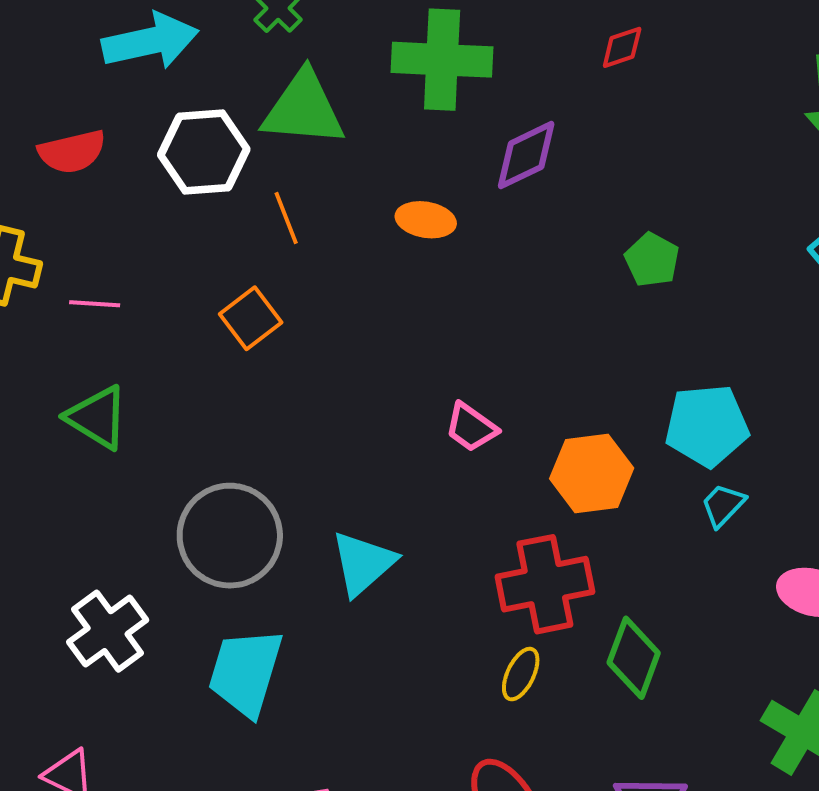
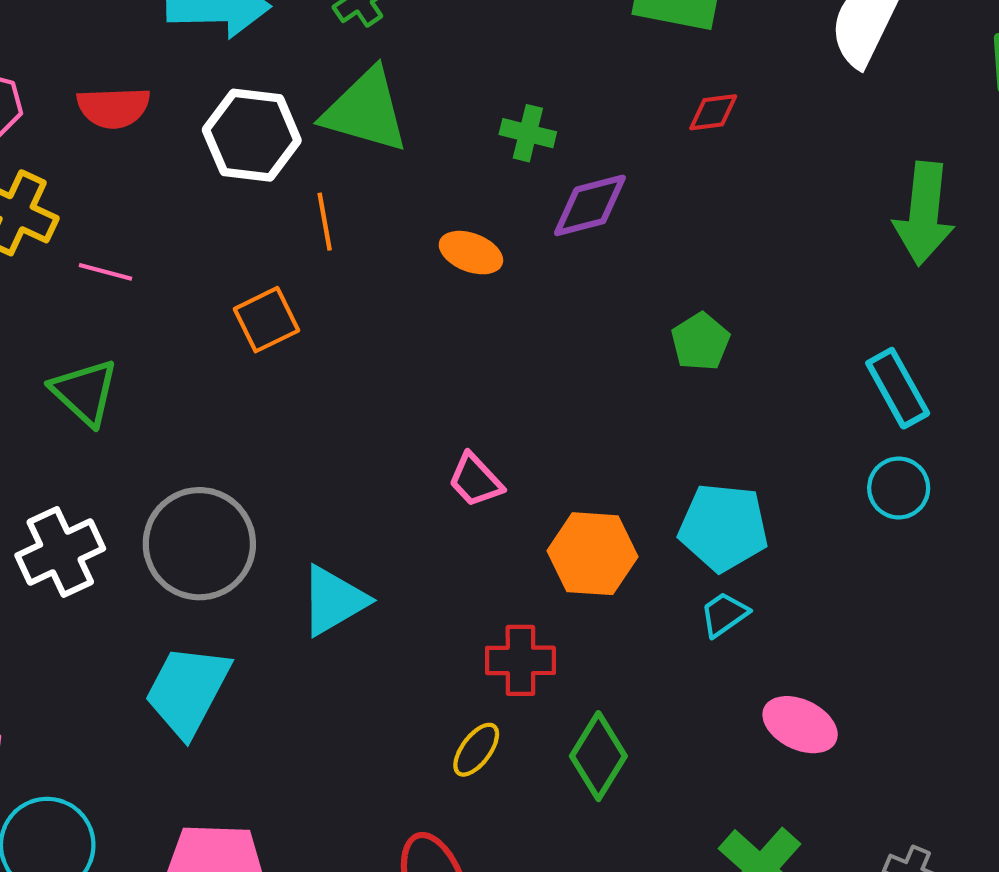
green cross: (442, 60) -> (528, 133), moved, size x0.5
red cross: (545, 584) -> (520, 660), size x0.7
white cross: (108, 631) -> (60, 552), moved

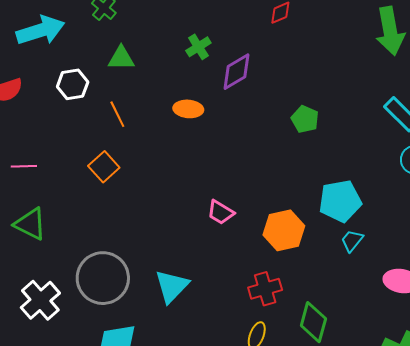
green triangle: (365, 111) -> (121, 58), size x0.6
green cross: (528, 133) -> (198, 47), turned -30
white hexagon: (252, 135) -> (73, 84), size x0.7

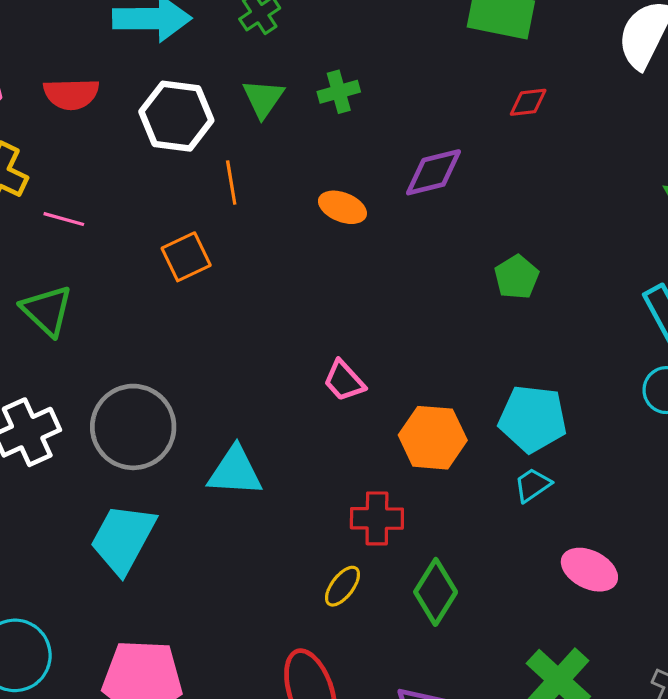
green cross: (198, 47) -> (339, 92), moved
green triangle: (121, 58) -> (263, 98), turned 48
white hexagon: (73, 84) -> (176, 116), size x1.4
cyan triangle: (172, 286) -> (235, 471), turned 33

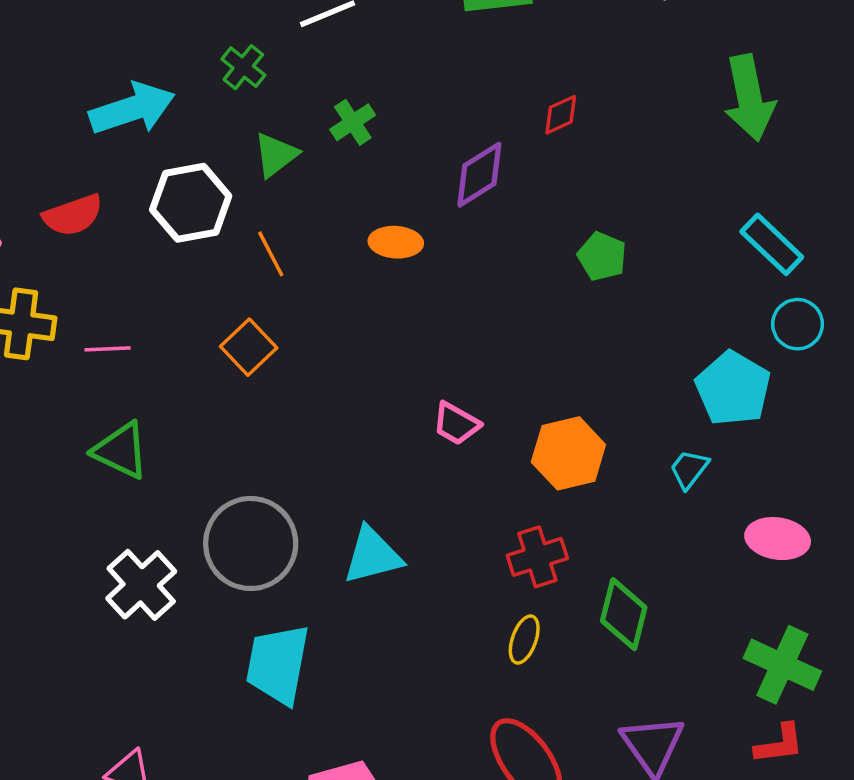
green triangle: (263, 98) -> (276, 155), turned 36
red diamond: (528, 102) -> (561, 115), moved
cyan pentagon: (533, 419) -> (733, 388), moved, turned -30

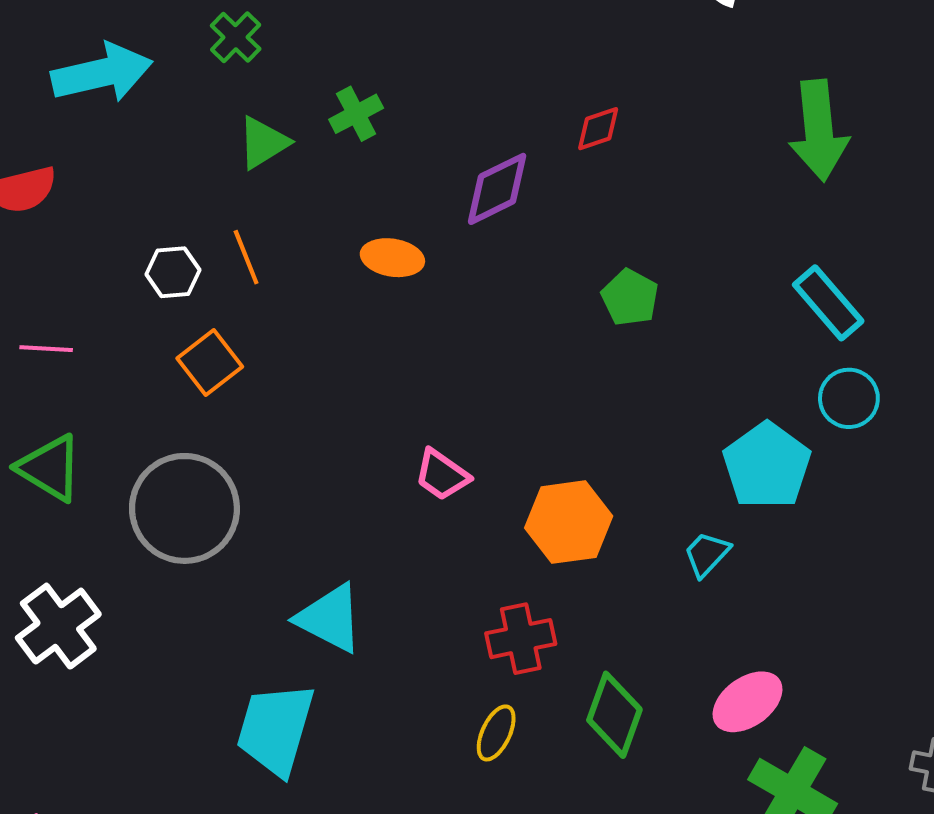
white hexagon: (191, 203) -> (173, 272), moved, size x0.6
pink ellipse: (778, 539) -> (747, 702), moved, turned -50
gray circle: (251, 543) -> (184, 508), moved
cyan triangle: (373, 556) -> (330, 618), turned 36
cyan trapezoid: (278, 664) -> (275, 729), moved

